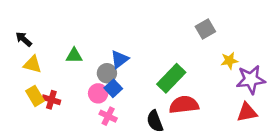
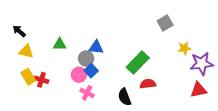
blue triangle: (120, 59) -> (96, 47), turned 42
red semicircle: (184, 105) -> (148, 84), size x0.7

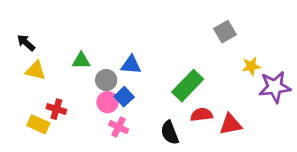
gray circle: (86, 58) -> (106, 80), moved
yellow rectangle: (28, 77) -> (38, 124), moved, turned -35
red triangle: (199, 90) -> (231, 124), moved

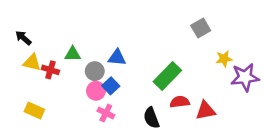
red cross: (56, 109) -> (50, 70), moved

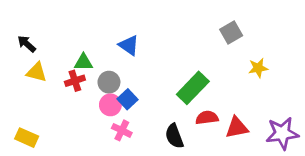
blue triangle: (117, 58) -> (129, 45), moved, turned 30
red cross: (50, 70) -> (75, 81), moved, turned -35
purple star: (245, 77) -> (282, 133), moved
yellow rectangle: (34, 110) -> (27, 138), moved

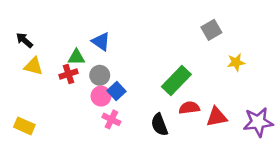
blue triangle: (129, 45) -> (101, 42), moved

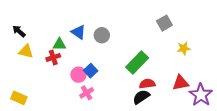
gray circle: (100, 75) -> (102, 35), moved
red triangle: (217, 117) -> (181, 83), moved
pink cross: (111, 119) -> (87, 93), turned 32
purple star: (258, 122) -> (201, 95), turned -30
black semicircle: (159, 125) -> (141, 97), moved, turned 78

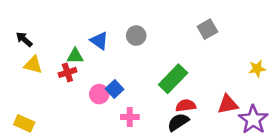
gray circle: (102, 35) -> (136, 36), moved
yellow star: (184, 48) -> (257, 69), moved
pink cross: (87, 93) -> (130, 117), moved, turned 32

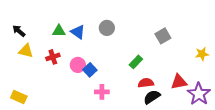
gray square: (207, 29) -> (163, 36), moved
green triangle: (75, 56) -> (59, 31), moved
green rectangle: (173, 79) -> (136, 62), size x0.6
pink circle: (99, 94) -> (78, 65), moved
black semicircle: (178, 122) -> (152, 97), moved

